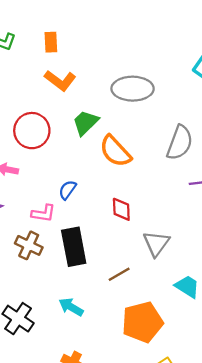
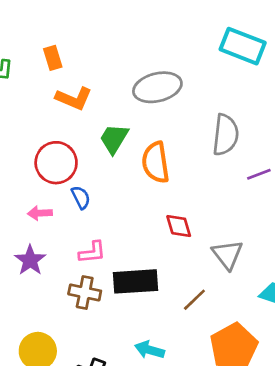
orange semicircle: (115, 151) -> (156, 162), turned 48
blue semicircle: (67, 190) -> (81, 197), moved, turned 132
black rectangle: (74, 247) -> (136, 281), turned -69

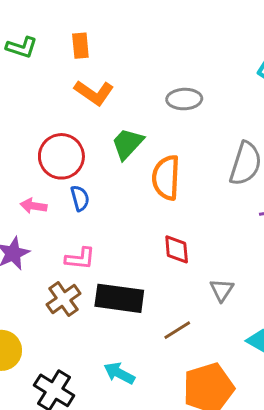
gray ellipse: (157, 87) -> (184, 99), size x0.7
gray triangle: (227, 255) -> (222, 290), size x0.7
brown cross: (85, 293) -> (63, 299), turned 32

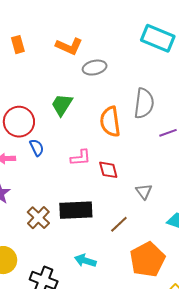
orange L-shape: (94, 93) -> (69, 46), moved
orange semicircle: (166, 178) -> (110, 122), moved
pink L-shape: (80, 258) -> (80, 158), moved

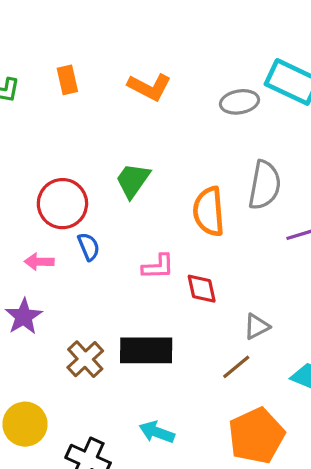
gray ellipse: (95, 68) -> (239, 102), moved
gray triangle: (144, 192) -> (257, 327), turned 36
brown line: (119, 224) -> (236, 367), moved

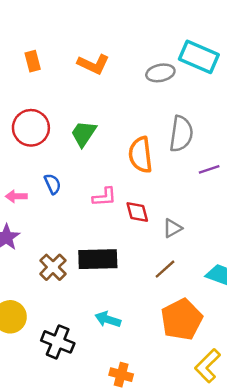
red circle: (62, 204) -> (31, 128), moved
gray triangle: (257, 327) -> (173, 228), moved

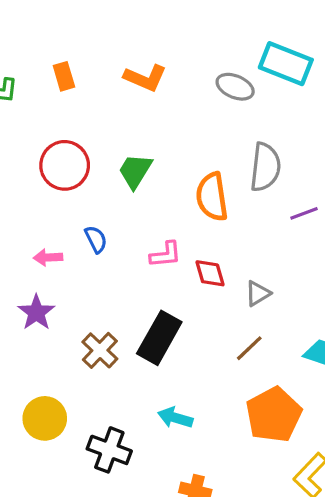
gray ellipse: (160, 73) -> (235, 87), turned 36
black rectangle: (98, 259) -> (159, 338), turned -57

